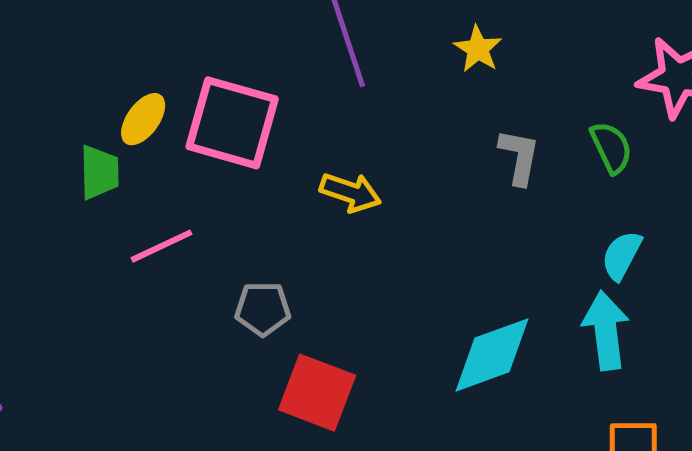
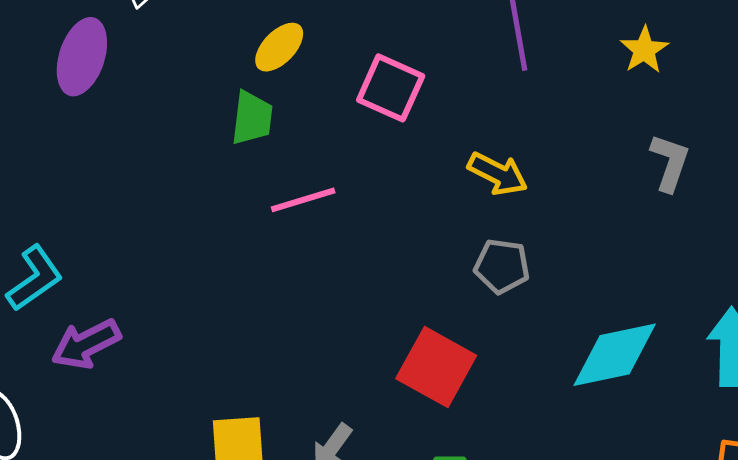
yellow ellipse: (143, 119) -> (279, 47), moved
pink square: (232, 123) -> (391, 88), size x0.7
gray pentagon: (263, 309) -> (502, 266), moved

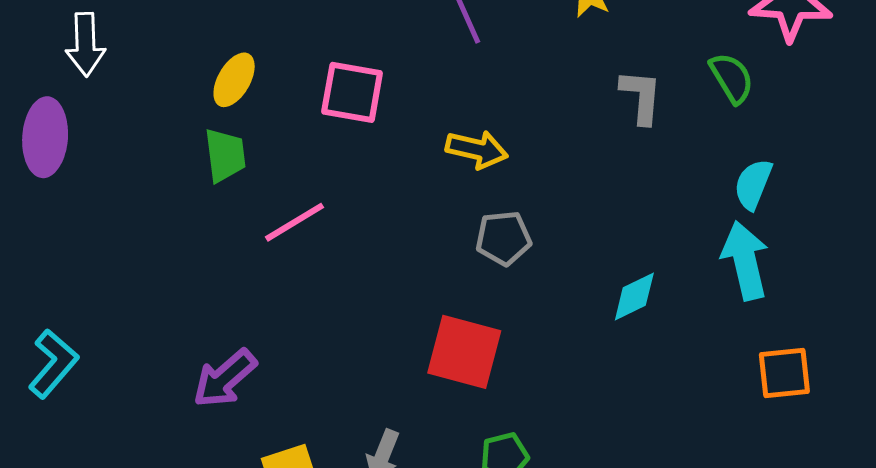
purple arrow: (86, 344) -> (225, 379), moved
cyan diamond: (615, 355) -> (634, 297), size x0.6

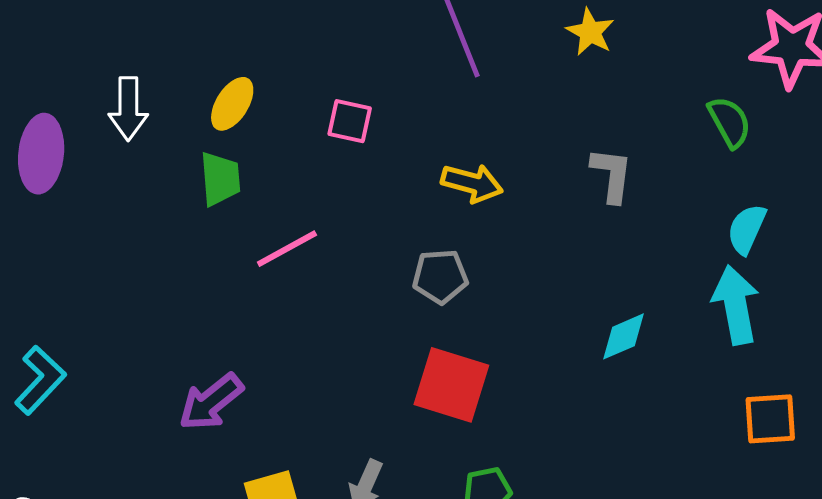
white arrow: (85, 44) -> (128, 109), moved
pink square: (352, 92) -> (350, 121), size x0.7
gray L-shape: (641, 97) -> (612, 175), moved
gray pentagon: (503, 238) -> (440, 276), moved

